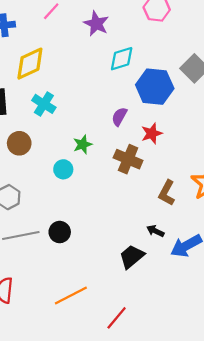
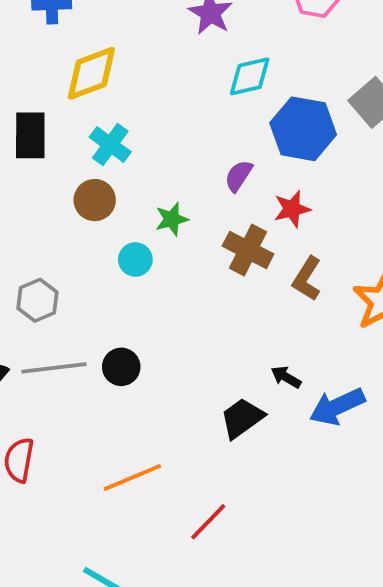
brown circle: (19, 143) -> (95, 200), moved
brown L-shape: (167, 193) -> (307, 279), moved

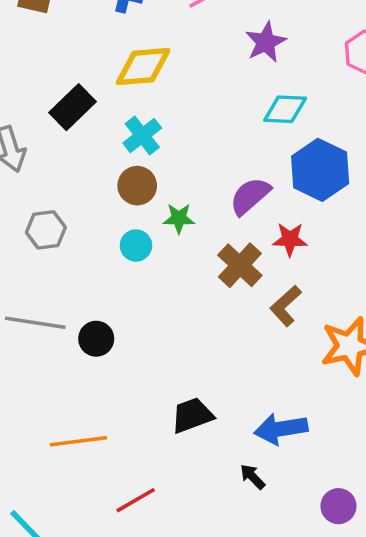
black rectangle: (30, 135) -> (72, 107), turned 30
purple semicircle: (239, 176) -> (250, 196), size x1.4
brown circle: (95, 200) -> (137, 186), moved
gray hexagon: (37, 300) -> (46, 230), moved
black arrow: (286, 377) -> (253, 477), moved

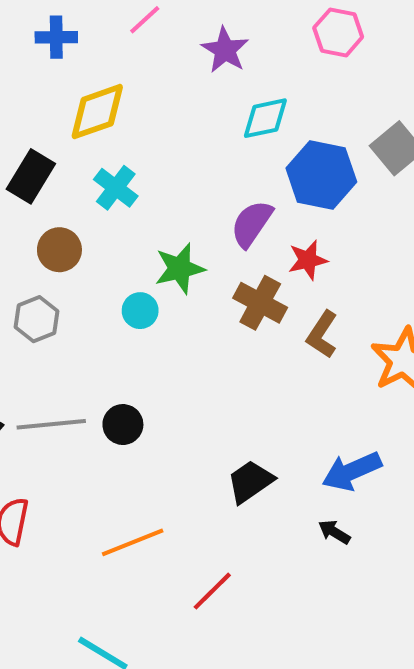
brown circle: (137, 186) -> (59, 250), moved
green star: (179, 218) -> (180, 268), size x1.4

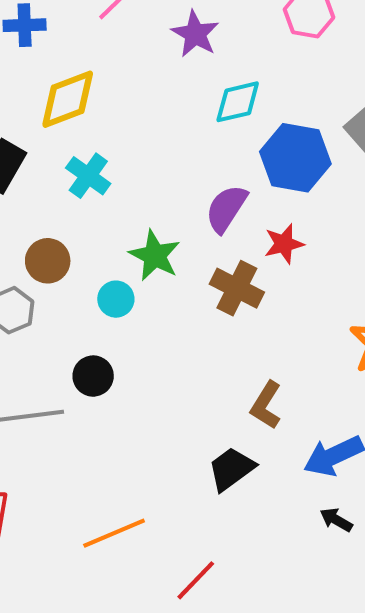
brown circle: (59, 250) -> (48, 261), moved
green star: (180, 268) -> (155, 256), turned -30
brown L-shape: (322, 334) -> (266, 405), moved
black circle: (123, 425) -> (93, 376), moved
black arrow: (334, 532) -> (336, 520), moved

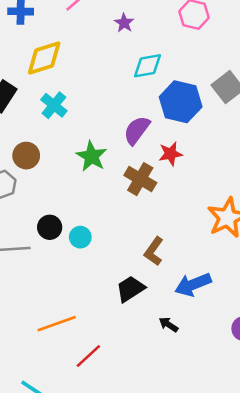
purple star: (195, 34) -> (124, 23), size x0.7
cyan circle: (116, 299) -> (80, 237), moved
black arrow: (336, 520) -> (169, 325), moved
red line: (196, 580) -> (88, 356), moved

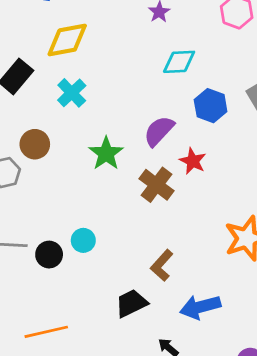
blue hexagon: (181, 102) -> (211, 106), size x0.7
red star: (170, 154) -> (193, 161), turned 30
black circle: (50, 227) -> (49, 255), moved

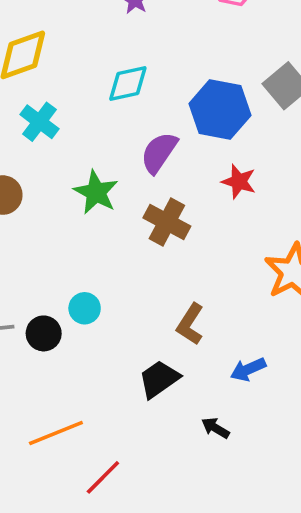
cyan diamond: (179, 62) -> (128, 83), moved
blue hexagon: (211, 106) -> (220, 110), size x1.4
red star: (193, 161) -> (239, 182), moved
blue arrow: (200, 307) -> (248, 369), size x0.7

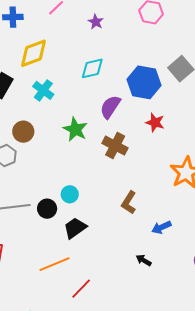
black trapezoid: (159, 379) -> (75, 228), moved

